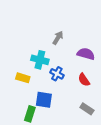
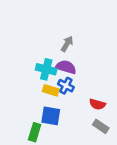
purple semicircle: (86, 54) -> (66, 67), moved
yellow rectangle: (23, 78) -> (51, 90), moved
red semicircle: (84, 80) -> (97, 104), moved, turned -40

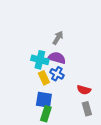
yellow rectangle: (51, 90) -> (44, 78), turned 48
gray rectangle: (101, 126) -> (87, 109), turned 40
green rectangle: (35, 132) -> (46, 114), moved

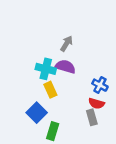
blue cross: (57, 74) -> (100, 85), moved
blue square: (44, 100) -> (37, 113), moved, turned 36
gray rectangle: (87, 109) -> (92, 117), moved

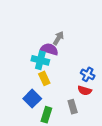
purple semicircle: (65, 67) -> (49, 49), moved
gray rectangle: (92, 117) -> (73, 107), moved

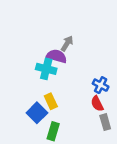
yellow rectangle: (44, 78) -> (51, 101), moved
red semicircle: (85, 91) -> (97, 104), turned 48
gray rectangle: (73, 107) -> (105, 122), moved

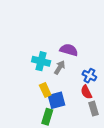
gray arrow: (67, 43) -> (60, 67), moved
purple semicircle: (57, 56) -> (69, 50), moved
blue square: (37, 113) -> (57, 100), moved, turned 30

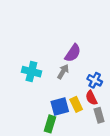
purple semicircle: (69, 50) -> (73, 53), turned 108
cyan cross: (41, 61) -> (31, 72), moved
yellow rectangle: (45, 90) -> (76, 104), moved

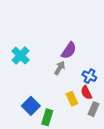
cyan cross: (31, 72) -> (21, 56), moved, turned 30
blue square: (60, 107) -> (31, 106), moved, turned -30
gray rectangle: (99, 115) -> (94, 109), turned 40

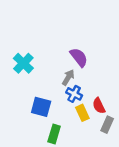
purple semicircle: (69, 50) -> (79, 57), turned -72
blue cross: (89, 76) -> (74, 94), moved
blue square: (31, 106) -> (41, 107), moved, turned -30

